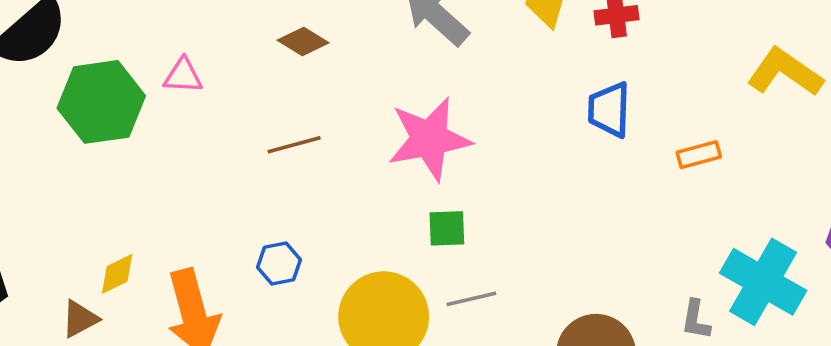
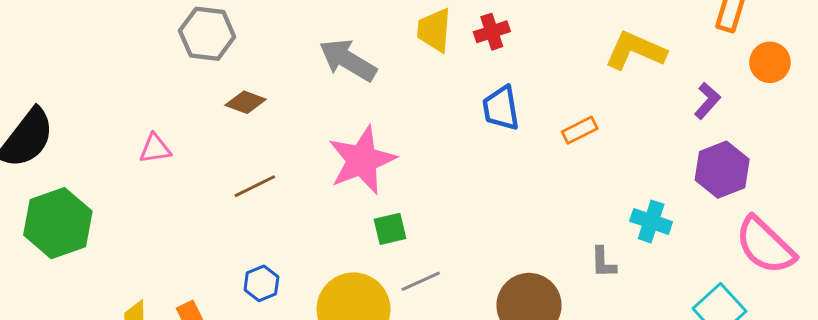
green hexagon: (101, 102) -> (58, 223), moved
cyan cross: (763, 282) -> (651, 221), size x0.6

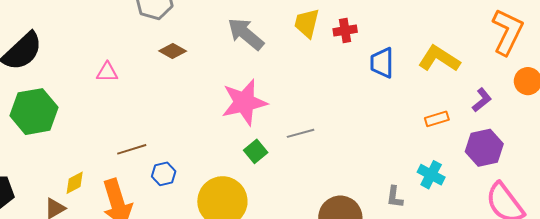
blue trapezoid: (501, 108) -> (382, 63), moved
orange rectangle: (580, 130) -> (437, 119), moved
brown line: (255, 186) -> (132, 149), moved
green square: (390, 229) -> (256, 151), turned -35
gray line: (421, 281) -> (301, 133), moved

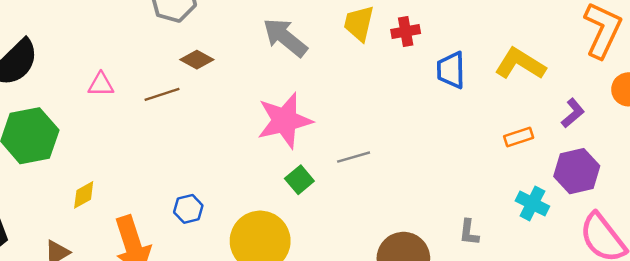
pink triangle: (107, 72) -> (101, 85), moved
brown line: (132, 149) -> (162, 94), moved
cyan cross: (431, 175) -> (532, 204), moved
yellow diamond: (75, 183) -> (84, 195), moved

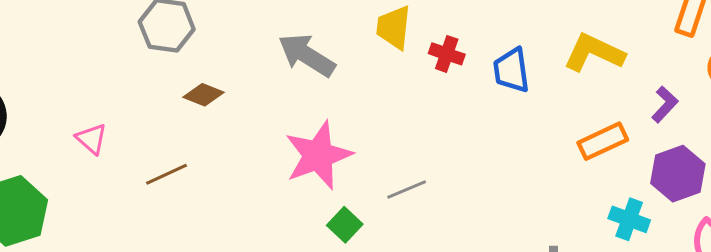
red cross: (406, 31) -> (447, 54), moved, turned 36
pink triangle: (101, 85) -> (91, 139), turned 48
brown line: (162, 94) -> (166, 174), moved
orange rectangle: (519, 137) -> (603, 141), size x1.4

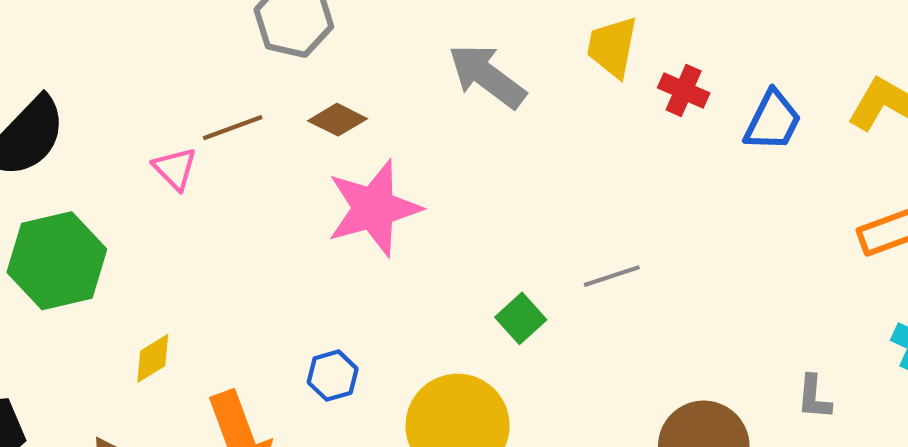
blue trapezoid: (512, 70) -> (773, 121), turned -150
pink star: (318, 155) -> (374, 208), moved
brown line: (166, 174) -> (233, 128), moved

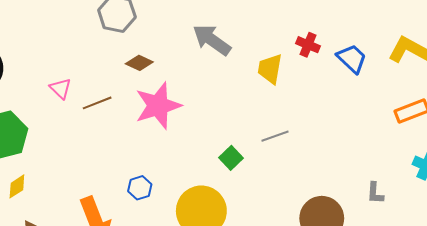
yellow trapezoid: (612, 47) -> (270, 69), moved
blue trapezoid: (773, 121) -> (352, 59), turned -72
brown line: (233, 128) -> (97, 103), moved
yellow diamond: (153, 358) -> (17, 186), moved

